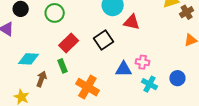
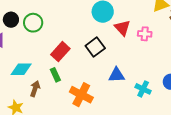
green circle: (55, 13) -> (33, 23), moved
red triangle: (132, 22) -> (122, 28), turned 36
pink cross: (143, 62) -> (145, 34), moved

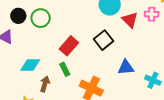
pink cross: (145, 34) -> (152, 14), moved

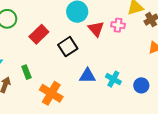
red rectangle: (69, 46) -> (39, 34), moved
cyan cross: (153, 80) -> (113, 79), moved

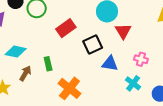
pink cross: (118, 25) -> (141, 59), moved
blue triangle: (87, 76) -> (110, 63), moved

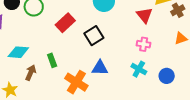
red triangle: (123, 31) -> (144, 15), moved
blue triangle: (110, 63) -> (100, 68), moved

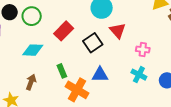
red triangle: (144, 15) -> (118, 31), moved
cyan diamond: (18, 52) -> (33, 50), moved
green rectangle: (52, 60) -> (62, 71), moved

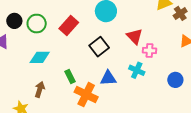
red rectangle: (64, 31) -> (69, 25), moved
red triangle: (118, 31) -> (135, 36), moved
cyan cross: (139, 75) -> (137, 70), moved

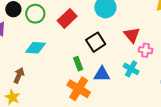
green rectangle: (70, 77) -> (78, 64), moved
brown arrow: (40, 89) -> (19, 75), moved

